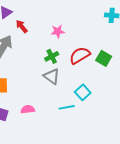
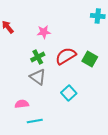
cyan line: (67, 107) -> (35, 121), moved
pink semicircle: (28, 109) -> (22, 104), moved

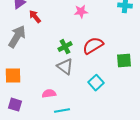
pink star: (44, 32) -> (81, 12), moved
green square: (90, 59) -> (124, 61), moved, turned -35

